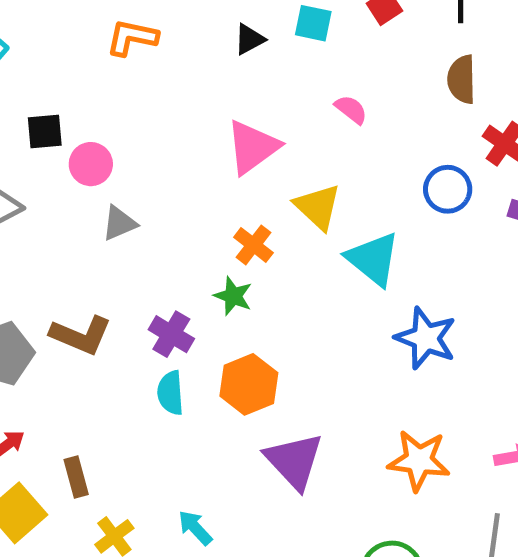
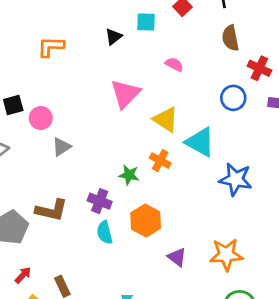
orange cross: (253, 245) -> (160, 161), moved
orange star: (419, 460) -> (226, 255), moved
purple triangle: (294, 461) -> (177, 257), size x0.6

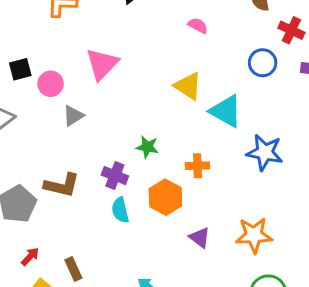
pink triangle: (125, 94) -> (102, 64), moved
orange cross: (160, 161) -> (197, 166), moved, turned -30

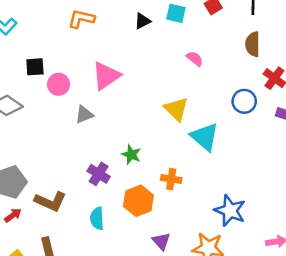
gray triangle: (73, 116) -> (84, 115), moved
blue star: (265, 152) -> (230, 211), moved
brown L-shape: (62, 185) -> (50, 201), moved
cyan semicircle: (120, 210) -> (97, 218), moved
red arrow: (30, 257) -> (13, 215), moved

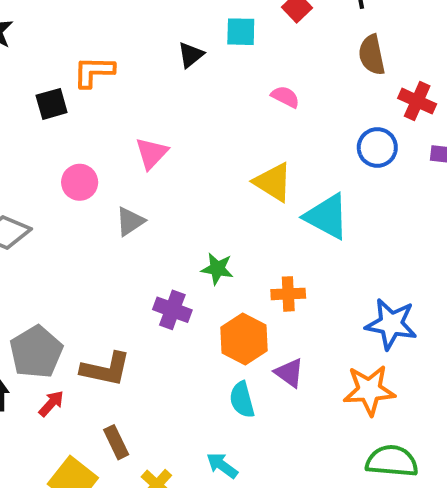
black square: (35, 67) -> (52, 104), moved
pink triangle: (106, 76) -> (152, 153), size x0.7
cyan semicircle: (97, 218) -> (242, 400), moved
purple triangle: (161, 241) -> (289, 373), moved

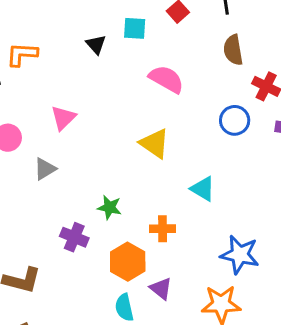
black triangle: (191, 55) -> (96, 44), turned -35
pink semicircle: (285, 97) -> (166, 79), size x1.6
cyan triangle: (327, 217) -> (203, 189), moved, size x0.7

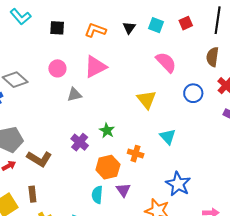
orange L-shape: (22, 54) -> (95, 30), moved
pink triangle: (63, 118) -> (95, 67), size x1.4
blue circle: (235, 120) -> (193, 93), moved

